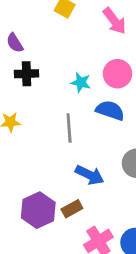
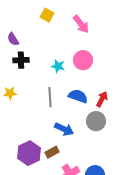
blue semicircle: (110, 110) -> (78, 96), moved

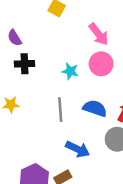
pink arrow: (81, 24) -> (99, 34), moved

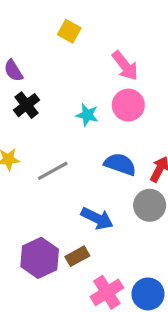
black cross: (24, 64) -> (26, 105), turned -36
gray line: (60, 110) -> (53, 171), moved, turned 65

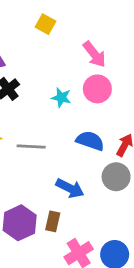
gray line: (53, 171) -> (31, 146), turned 32
brown rectangle: (77, 256) -> (53, 221), turned -48

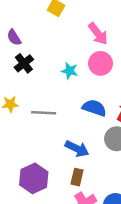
brown rectangle: (53, 221) -> (77, 177), moved

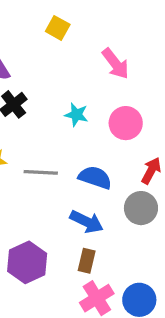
pink circle: (101, 63) -> (126, 123), moved
blue semicircle: (94, 108) -> (95, 177), moved

